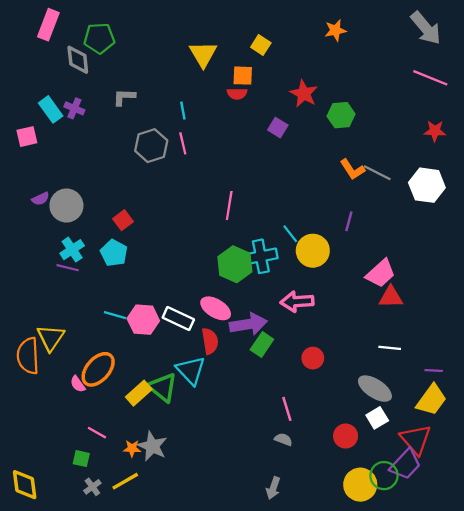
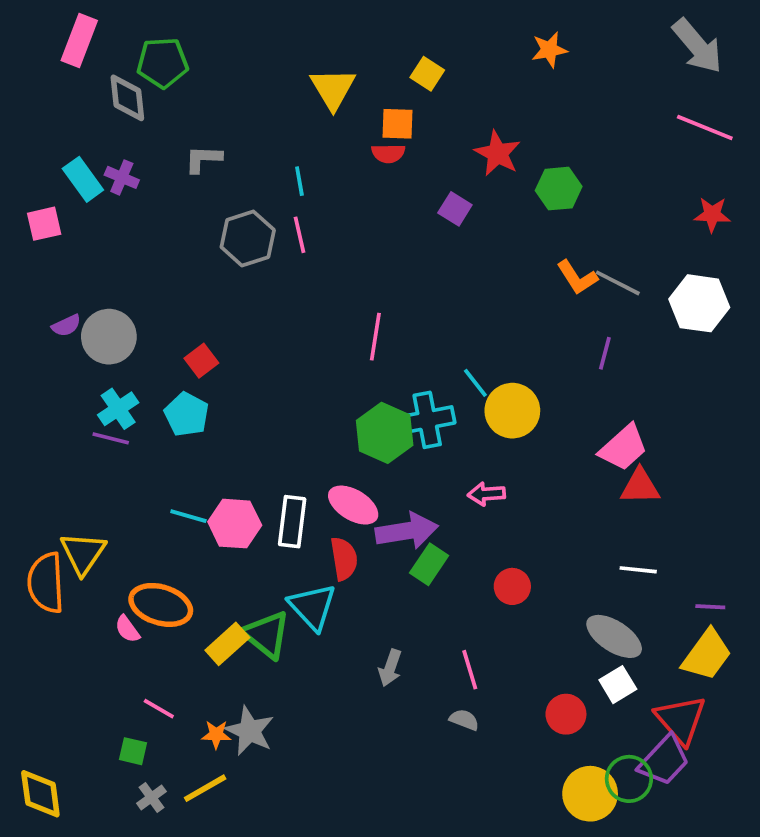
purple line: (349, 221) -> (605, 353), moved
pink arrow: (297, 302) -> (486, 494), size x0.7
white rectangle: (178, 318) -> (292, 522), turned 72
orange ellipse: (98, 369) -> (161, 605), turned 66
gray arrow: (273, 488) -> (390, 668), moved

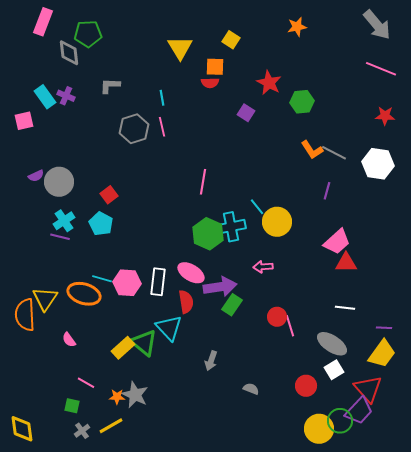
orange ellipse: (161, 605) -> (84, 294), moved
pink line: (470, 670) -> (290, 326), moved

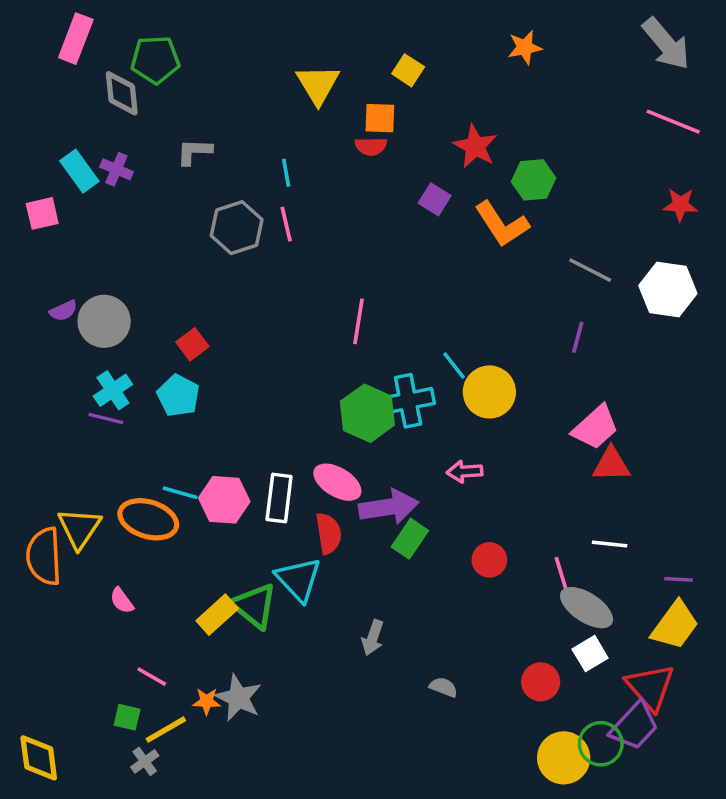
orange L-shape: (312, 150) -> (502, 224), moved, size x1.4
pink line: (290, 326) -> (562, 576), moved
yellow line: (111, 426) -> (166, 730), moved

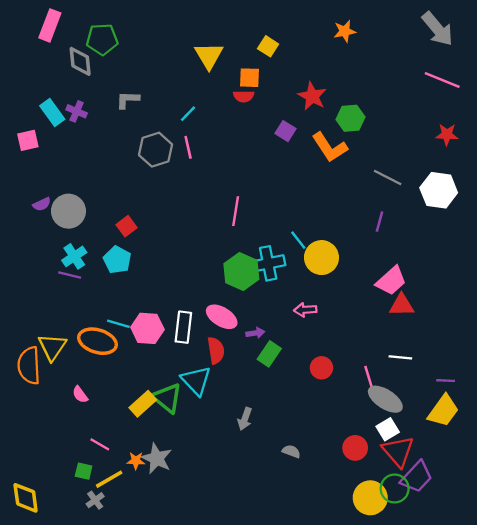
cyan line: (286, 173) -> (188, 114), turned 54
purple arrow: (389, 507) -> (255, 333), size x0.5
red triangle: (650, 687) -> (398, 451), moved

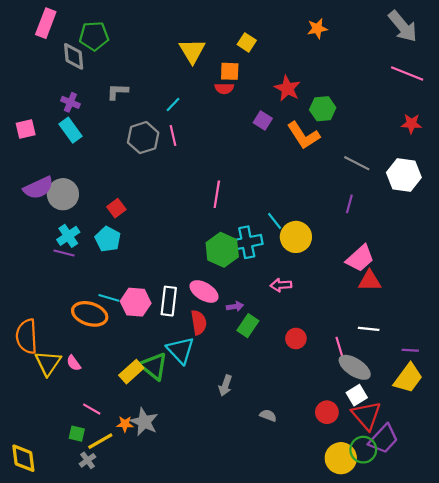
cyan rectangle: (52, 112) -> (70, 130), moved
purple semicircle: (42, 204) -> (38, 188), size x1.8
yellow triangle: (52, 347) -> (48, 363), moved

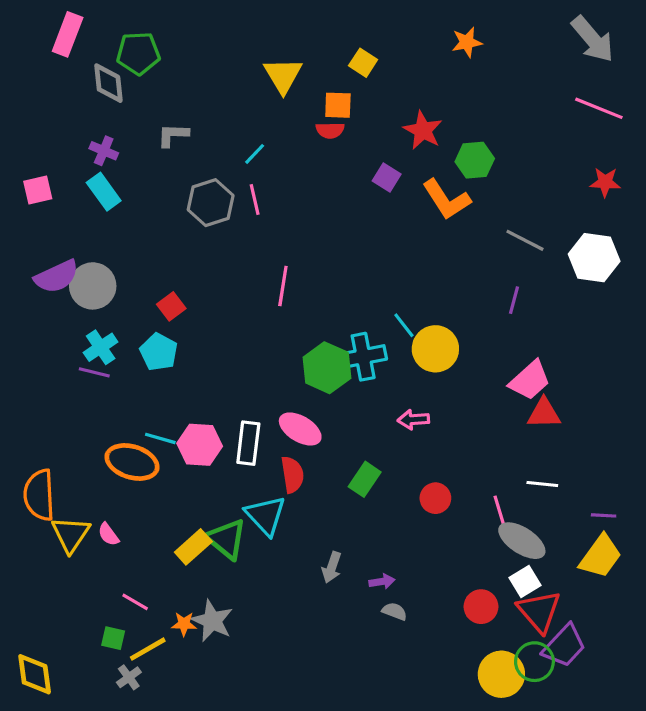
pink line: (217, 194) -> (283, 286), moved
purple arrow: (235, 306) -> (382, 581), moved

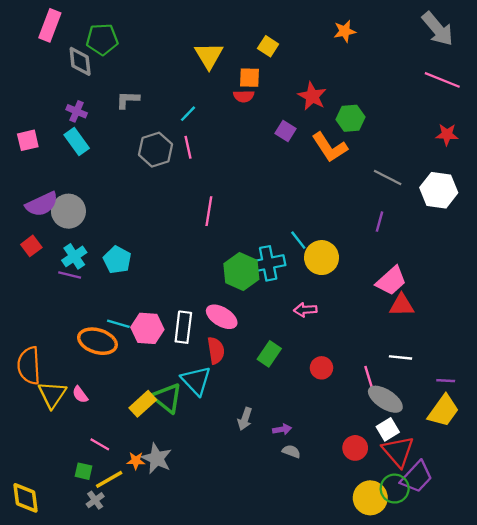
red square: (171, 306) -> (31, 246), moved

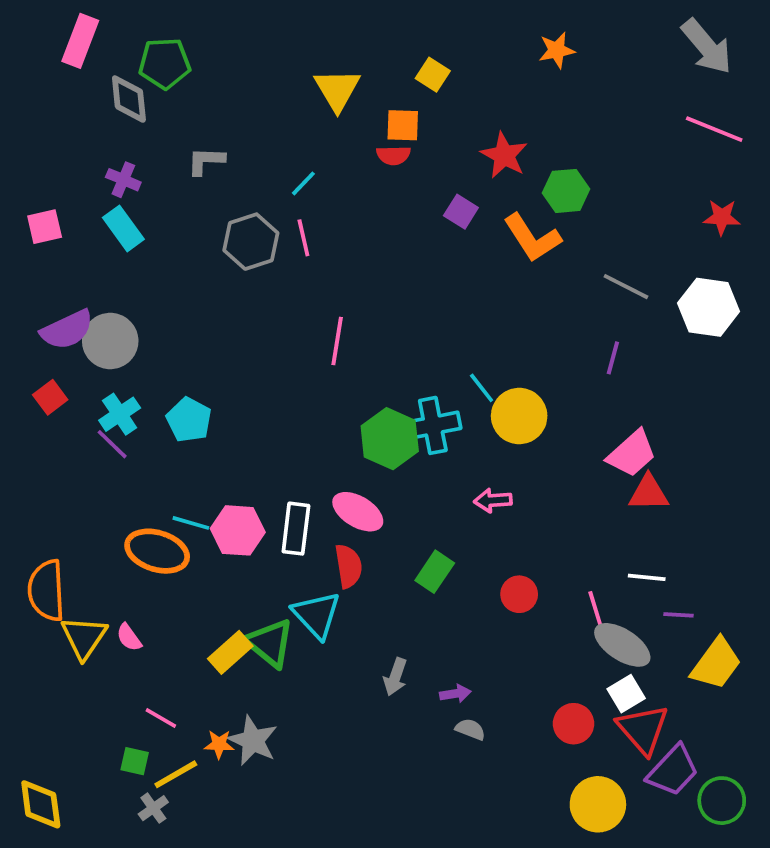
purple line: (70, 275) -> (112, 444), turned 30
purple line: (446, 381) -> (679, 615), moved
green circle: (395, 489) -> (722, 801), moved

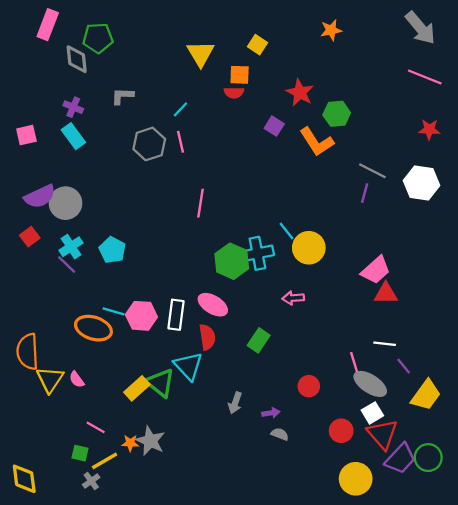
purple line: (613, 358) -> (365, 193), moved
red circle: (519, 594) -> (309, 386), moved
purple line: (679, 615) -> (404, 366), turned 48
green circle: (722, 801) -> (428, 458), moved

